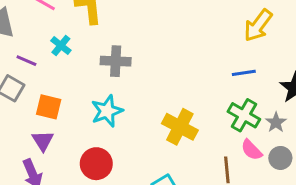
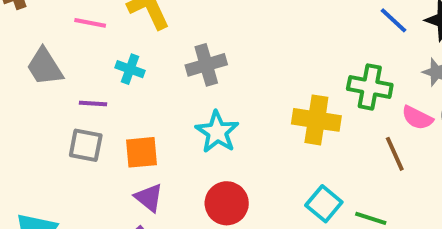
blue line: (244, 73) -> (393, 20), moved, turned 70
green cross: (244, 115) -> (370, 87), moved

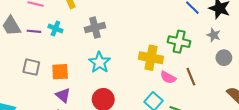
purple line: (93, 103) -> (34, 31), moved
pink semicircle: (417, 118) -> (168, 77), moved

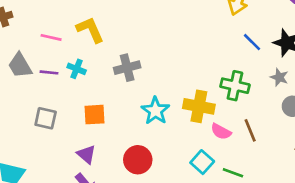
cyan star: (99, 62) -> (155, 111), moved
orange square: (60, 72) -> (95, 115), moved

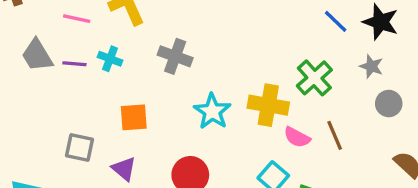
gray cross: (127, 68) -> (175, 56), turned 35
green cross: (235, 86) -> (314, 78), turned 36
gray square: (46, 118) -> (79, 148), moved

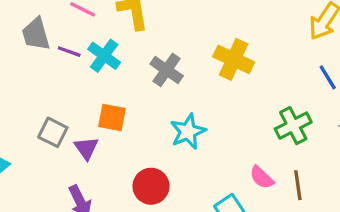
cyan cross: (110, 59) -> (104, 56), size x1.4
yellow cross: (268, 105) -> (234, 59), moved
purple triangle: (124, 169) -> (86, 148), moved

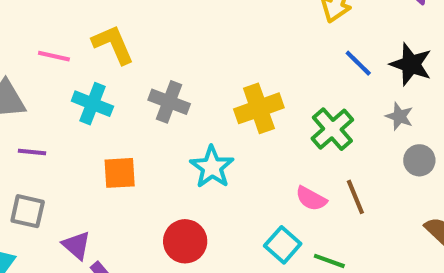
purple line: (69, 52) -> (32, 152), moved
yellow cross: (234, 59) -> (259, 108), moved, turned -30
gray square: (53, 132) -> (28, 211), moved
purple triangle: (86, 148) -> (76, 245), moved

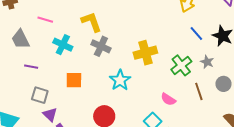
yellow L-shape: (113, 44) -> (91, 22), moved
gray star: (399, 116) -> (207, 62), moved
brown line: (355, 197) -> (199, 91), moved
gray square: (28, 211) -> (40, 95), moved

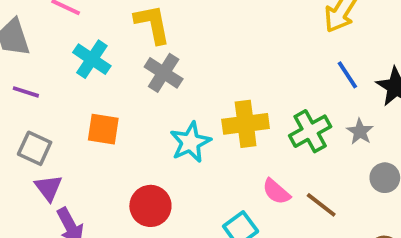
yellow cross: (145, 53) -> (246, 124), moved
brown line: (199, 91) -> (321, 205), moved, turned -42

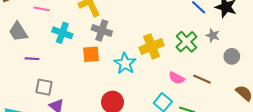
orange square: (103, 129) -> (91, 54), moved

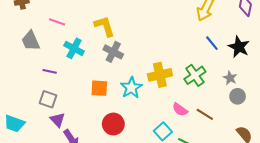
gray star: (213, 35) -> (230, 78), moved
orange square: (91, 54) -> (99, 88), moved
purple line: (32, 59) -> (50, 71), moved

